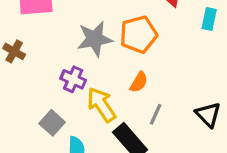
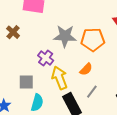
gray square: (52, 123) -> (26, 82), turned 35

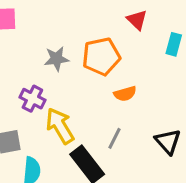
gray star: (65, 36) -> (56, 59), size x0.7
orange semicircle: (86, 69) -> (125, 94), moved, turned 40

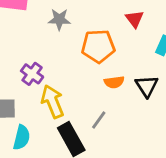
gray star: (56, 59) -> (59, 19), moved
black triangle: (168, 141) -> (147, 86), moved

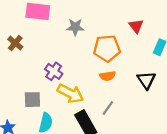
orange semicircle: (114, 82) -> (107, 76), moved
yellow arrow: (52, 102) -> (70, 93), turned 140

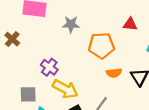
red triangle: (136, 26) -> (130, 24), turned -48
orange semicircle: (107, 76) -> (114, 73), moved

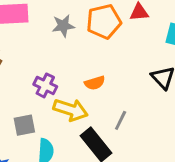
orange pentagon: (101, 46) -> (104, 22), moved
orange semicircle: (114, 73) -> (95, 83), moved

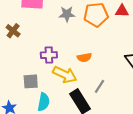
purple cross: (45, 85) -> (49, 55), turned -35

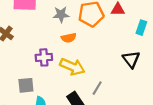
orange semicircle: (84, 57) -> (69, 38), moved
yellow arrow: (65, 75) -> (72, 67), moved

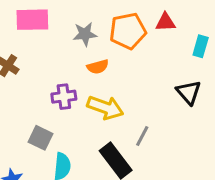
gray square: (26, 85) -> (41, 138), turned 35

